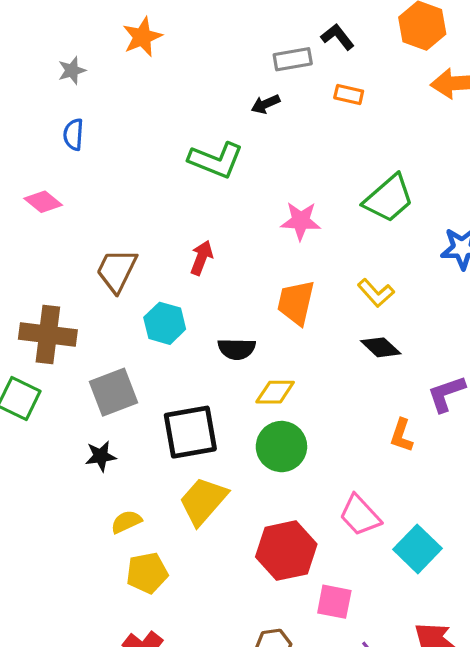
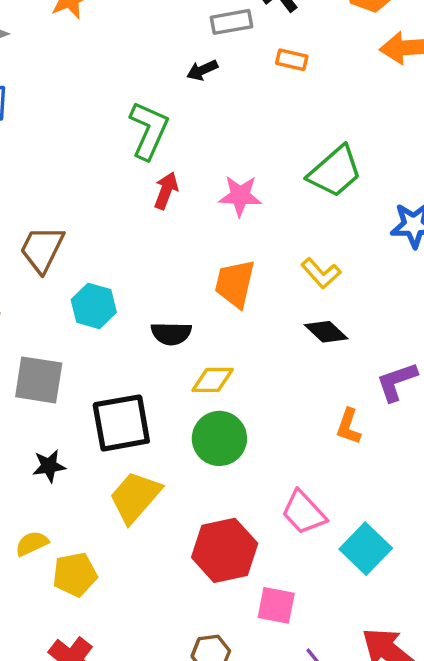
green L-shape: (216, 160) -> (149, 130), turned -88
red arrow: (201, 258) -> (166, 191), moved
gray square: (113, 392) -> (39, 380), turned 30
black star: (101, 456) -> (49, 466), moved
yellow semicircle: (126, 522) -> (32, 543), moved

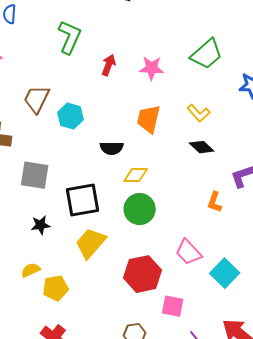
green L-shape: (149, 130) -> (70, 37), moved
cyan hexagon: (94, 306) -> (71, 116), moved

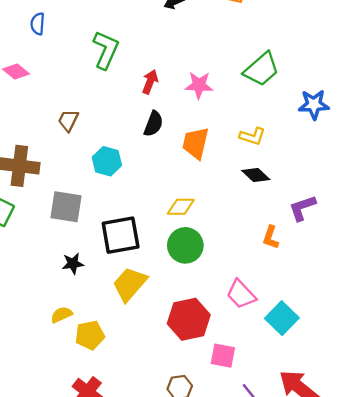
brown trapezoid: (37, 99) -> (68, 120), size x0.7
yellow L-shape: (199, 113) -> (252, 136), turned -30
cyan hexagon: (71, 116) -> (107, 161), moved
black semicircle: (112, 148) -> (154, 124), moved, turned -70

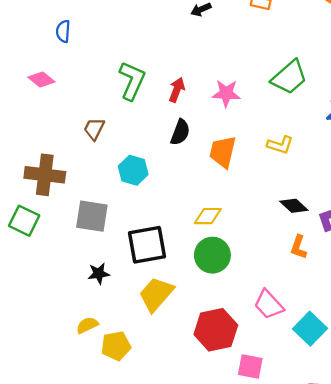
green L-shape: (106, 50) -> (132, 81), moved
black diamond: (256, 175) -> (294, 206), moved

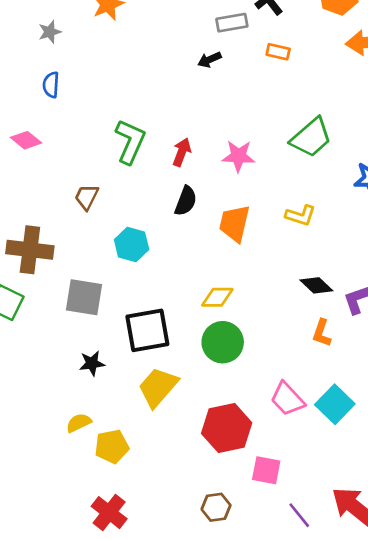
cyan square: (310, 329) -> (335, 404), moved

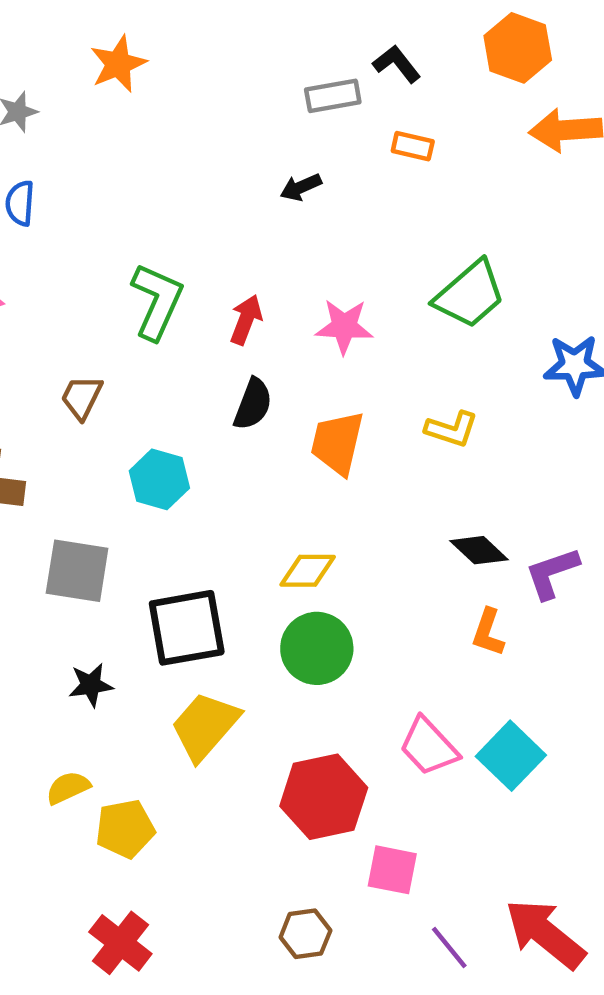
black arrow: (209, 60) -> (301, 187), moved

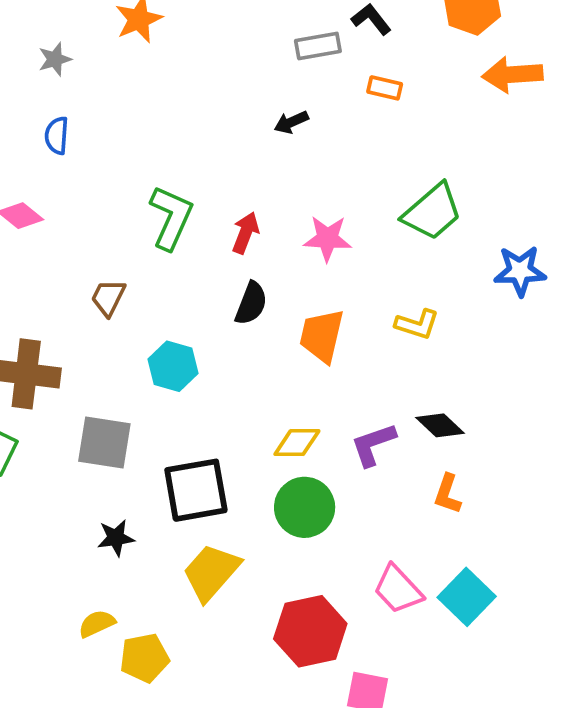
purple L-shape: (552, 573) -> (373, 444), moved

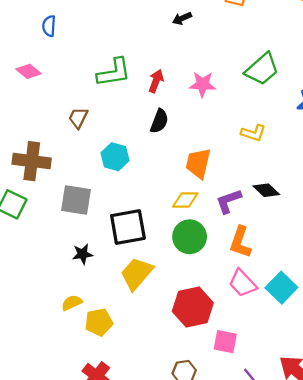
green L-shape: (171, 218) -> (114, 72), turned 57
orange trapezoid: (322, 336) -> (198, 163), moved
orange L-shape: (448, 494) -> (240, 242), moved, size x1.4

